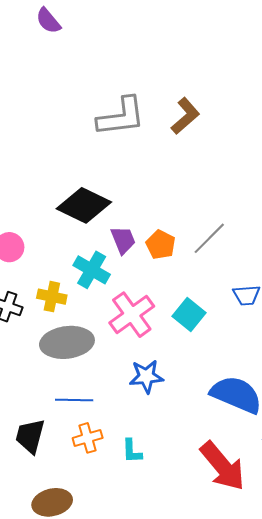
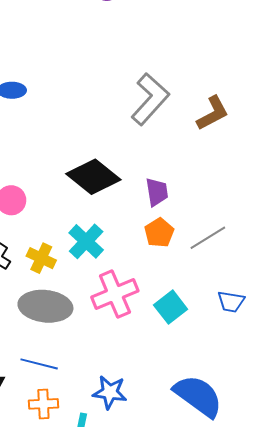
gray L-shape: (121, 117) -> (150, 99), turned -54
purple trapezoid: (123, 240) -> (157, 192), moved
blue star: (146, 376) -> (110, 392), moved

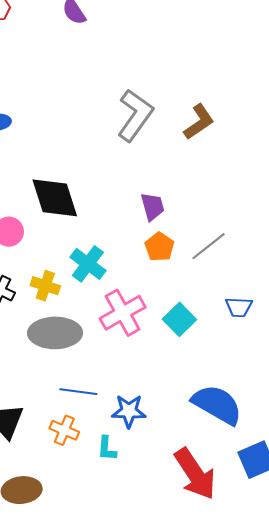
black diamond: (93, 177) -> (55, 198), moved, turned 40
blue line: (39, 364) -> (78, 392), moved
orange cross: (43, 404) -> (64, 430), turned 32

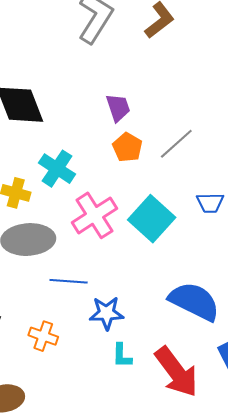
cyan square: (179, 319) -> (152, 219), size x1.4
blue line: (78, 392) -> (69, 281), moved
cyan L-shape: (107, 448) -> (122, 356), moved

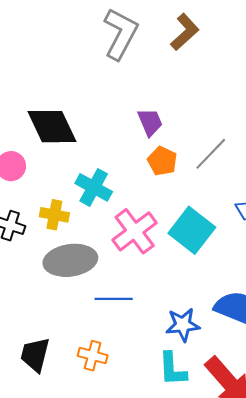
blue star: (107, 313) -> (183, 325), moved
cyan L-shape: (122, 356) -> (172, 369), size x1.4

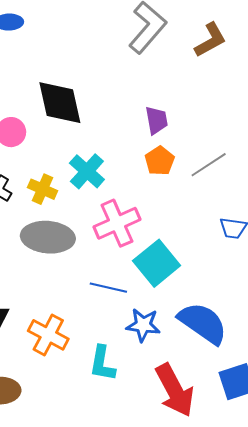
cyan square: (192, 230) -> (157, 263), moved
blue line: (114, 299) -> (108, 288), moved
orange cross: (93, 356) -> (48, 335), size x1.4
cyan L-shape: (172, 369) -> (102, 363), moved

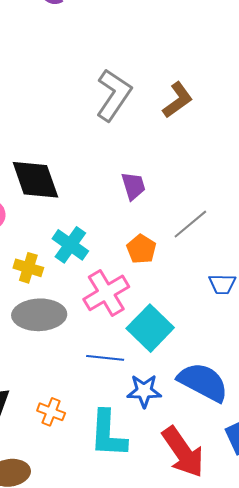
orange pentagon: (160, 161) -> (141, 249), moved
orange cross: (48, 335) -> (51, 412), size x0.7
cyan L-shape: (102, 363) -> (108, 434), size x1.4

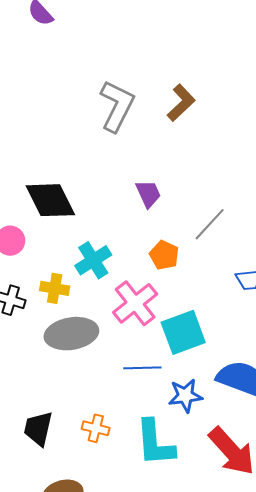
cyan cross: (70, 245) -> (93, 260), turned 30
cyan square: (150, 328) -> (183, 332), turned 33

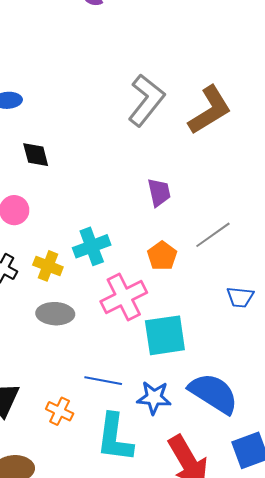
brown L-shape: (181, 103) -> (210, 110), size x1.4
black diamond: (50, 200) -> (36, 155), moved, size x0.6
gray ellipse: (71, 334) -> (55, 314), size x0.7
blue line: (142, 368) -> (103, 381), moved

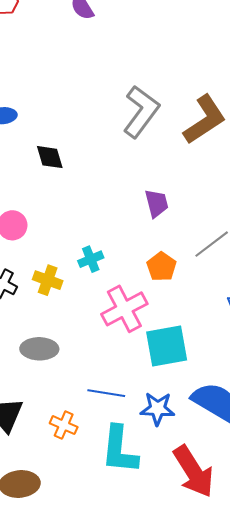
black diamond: (36, 155) -> (50, 157), moved
cyan cross: (92, 246) -> (91, 259), size x0.7
gray ellipse: (55, 314) -> (39, 349), moved

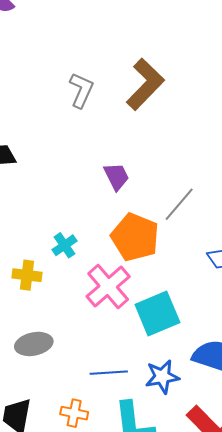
gray L-shape: (141, 111) -> (81, 90), size x0.7
orange pentagon: (161, 267) -> (135, 237), size x1.6

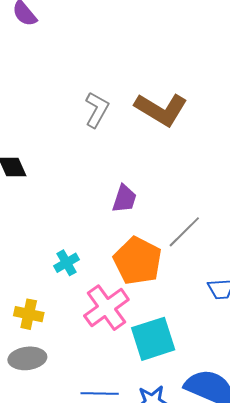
brown L-shape: (145, 84) -> (161, 109), turned 72
purple trapezoid: (116, 176) -> (124, 199), turned 40
yellow cross: (27, 275) -> (29, 314), moved

